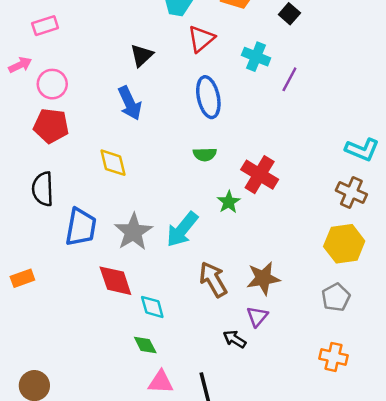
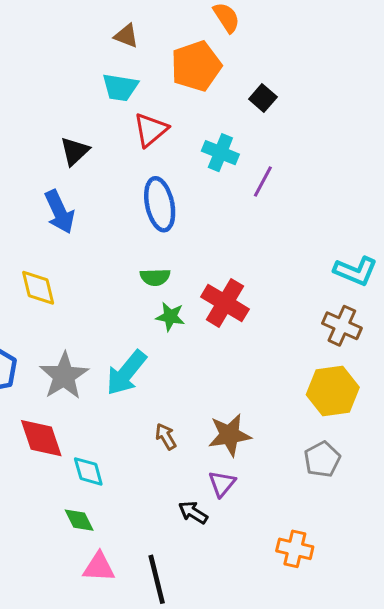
green star: (229, 202) -> (170, 317), moved, turned -30
brown arrow: (213, 279) -> (166, 437), size x0.6
orange cross: (334, 357) -> (295, 549), moved

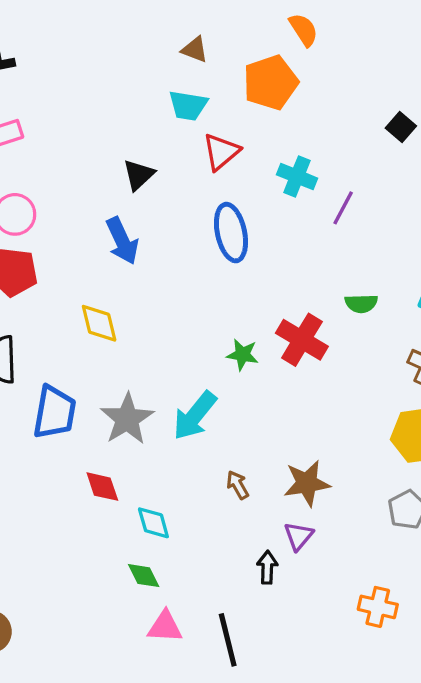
black square: (263, 98) -> (401, 127), moved
green semicircle: (155, 277) -> (361, 303), moved
red diamond: (41, 438) -> (102, 487), size x0.7
black arrow: (193, 512) -> (267, 567), turned 60

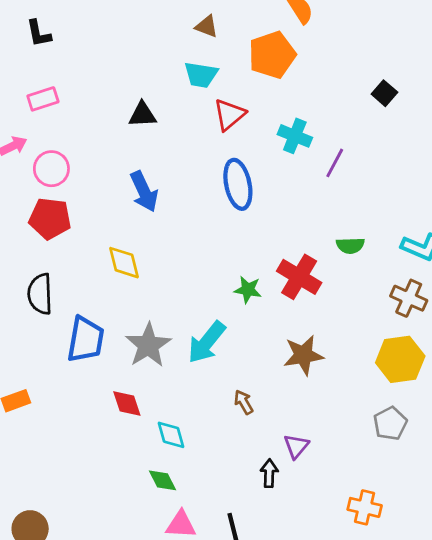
black triangle: (139, 175) -> (143, 115), moved, turned 40
brown star: (307, 483) -> (303, 355), moved

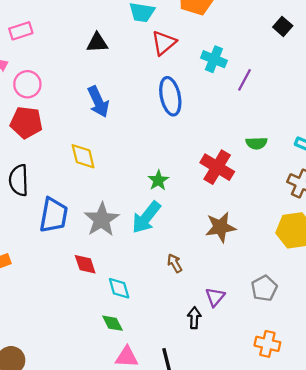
green star: (248, 290) -> (158, 180), moved, turned 30
gray pentagon: (390, 423) -> (264, 288), moved

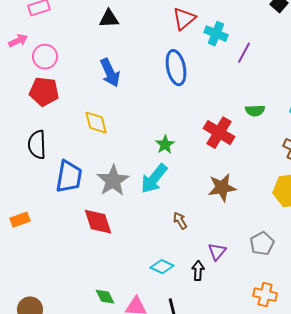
red triangle: (164, 43) -> (184, 19), moved
red diamond: (85, 264) -> (98, 222), size x1.4
cyan diamond: (119, 288) -> (162, 267), moved, turned -50
green diamond: (112, 323) -> (105, 297), moved

